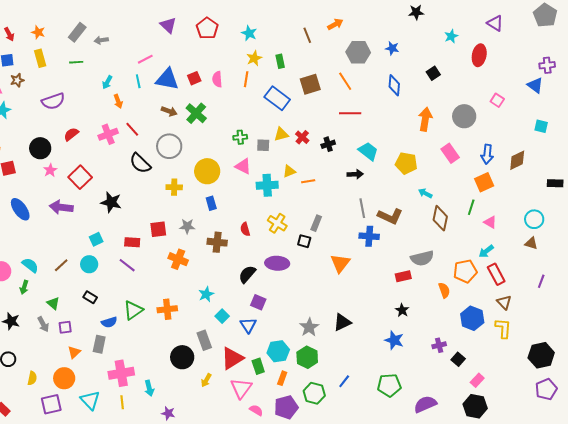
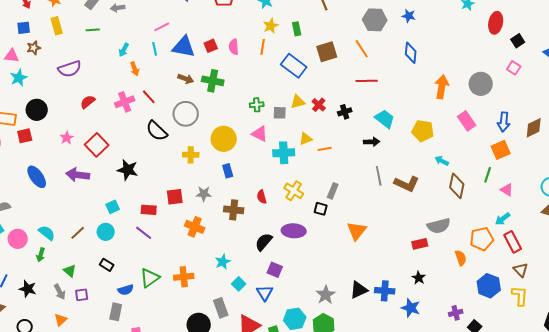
black square: (433, 73) -> (518, 41), moved
green cross: (196, 113) -> (213, 81), turned -30
black circle: (40, 148) -> (37, 110), moved
blue cross: (369, 236) -> (385, 291), moved
orange triangle: (74, 352) -> (61, 320), moved

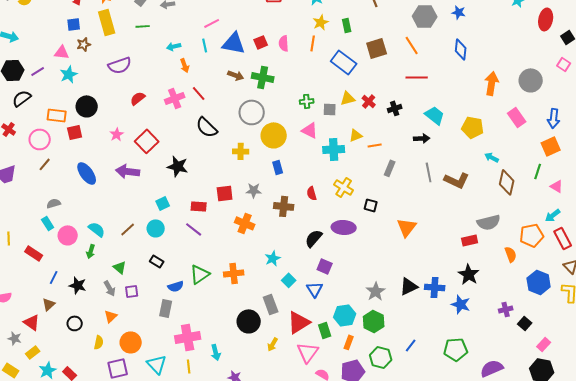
yellow rectangle: (57, 26) -> (107, 22), size x1.4
cyan arrow: (124, 50) -> (174, 46), turned 48
gray circle: (186, 114) -> (252, 112), moved
gray rectangle: (333, 191) -> (390, 168), moved
black star: (419, 278) -> (469, 274), size x1.5

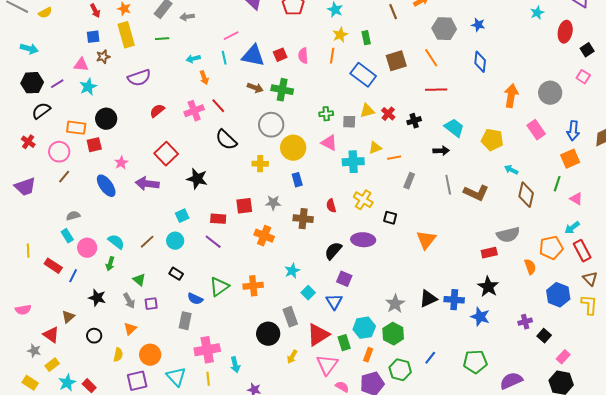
pink star: (117, 134) -> (121, 163), moved
blue line: (54, 277) -> (73, 276), moved
blue semicircle: (176, 286) -> (195, 299), turned 42

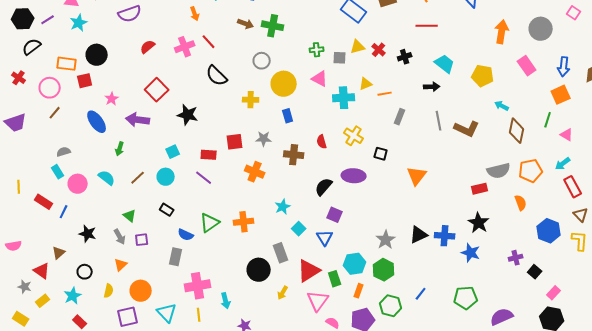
gray circle: (271, 125) -> (262, 61), size x0.7
orange pentagon: (551, 248) -> (531, 171), moved
green arrow: (110, 264) -> (120, 149), moved
cyan star: (67, 383) -> (73, 296), moved

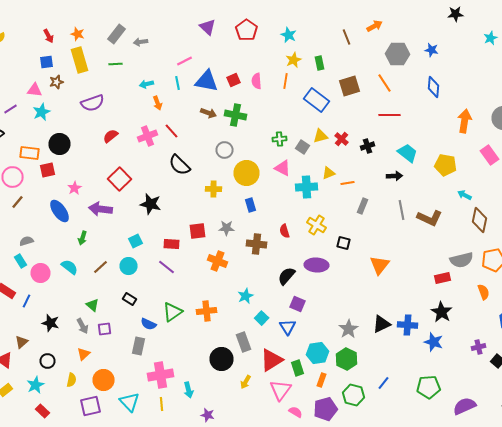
gray square: (340, 58) -> (302, 147), turned 32

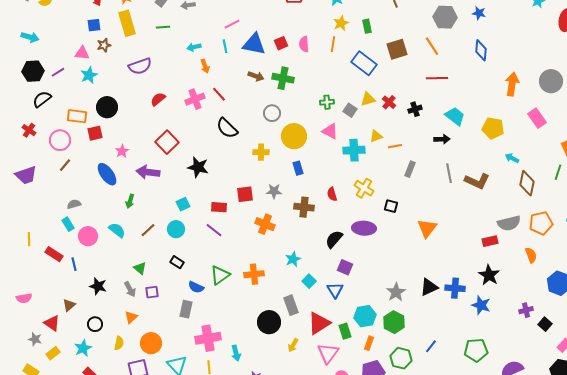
blue line: (26, 301) -> (74, 264), turned -40

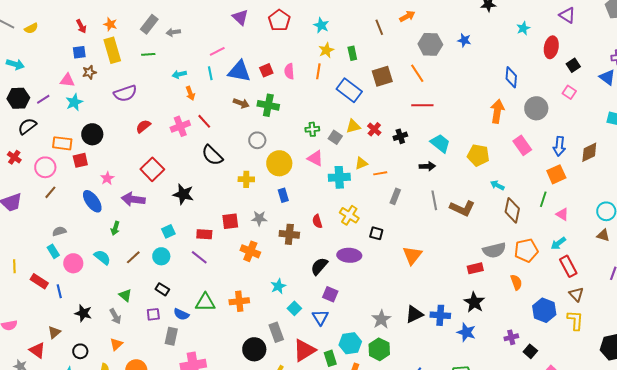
blue diamond: (481, 50) -> (511, 77), moved
green triangle: (220, 275) -> (205, 302), turned 35
purple square: (152, 292) -> (153, 314), moved

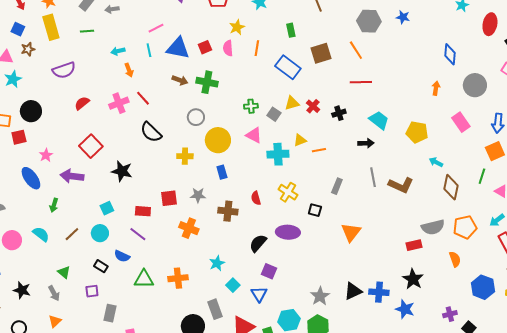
yellow star: (326, 50) -> (237, 27), moved
blue square: (79, 52) -> (18, 29), turned 32
orange arrow: (497, 111) -> (436, 88), size x0.6
gray rectangle: (395, 196) -> (337, 186), moved
blue semicircle: (181, 314) -> (122, 256), moved

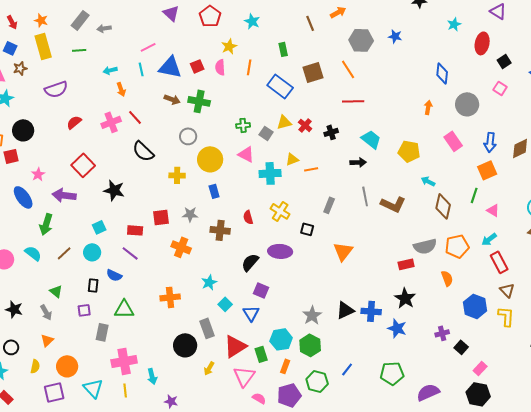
green arrow: (54, 205) -> (46, 224), size x1.5
black rectangle: (101, 266) -> (93, 285), turned 64
green triangle: (144, 279) -> (124, 309), moved

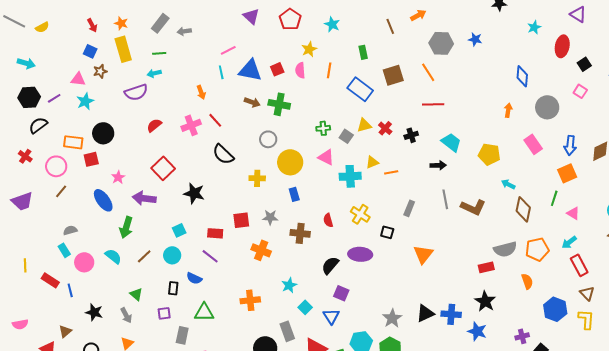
cyan arrow: (110, 70) -> (154, 73), moved

